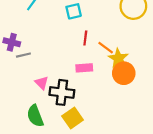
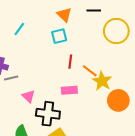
orange circle: (124, 73) -> (118, 100), moved
pink triangle: (42, 83) -> (28, 96), moved

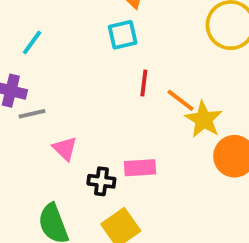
cyan line: (19, 29) -> (32, 42), moved
pink rectangle: (69, 90) -> (140, 168), moved
black cross: (48, 114) -> (101, 181), size x0.6

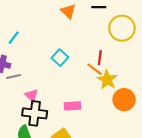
cyan square: (123, 35) -> (60, 58), moved, turned -35
red line: (144, 83) -> (100, 58), moved
black cross: (101, 181) -> (35, 113), moved, size x1.6

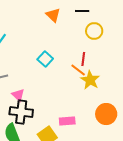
yellow circle: (122, 28) -> (94, 31), moved, size x0.7
orange circle: (124, 100) -> (106, 114), moved
pink rectangle: (72, 106) -> (67, 121), moved

